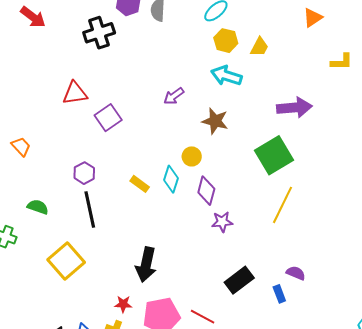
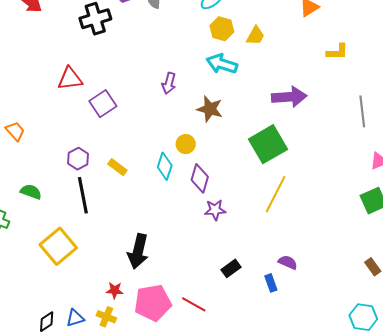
purple arrow: (174, 96) -> (169, 83), turned -40
yellow rectangle: (140, 184) -> (117, 167), moved
black rectangle: (239, 280) -> (231, 268), size x0.7

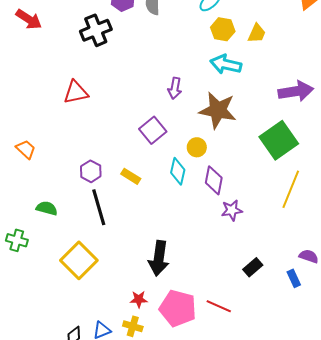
purple square: (103, 104) -> (153, 130), moved
brown star: (210, 109) -> (218, 110), size x1.4
pink pentagon: (153, 303) -> (178, 308), turned 30

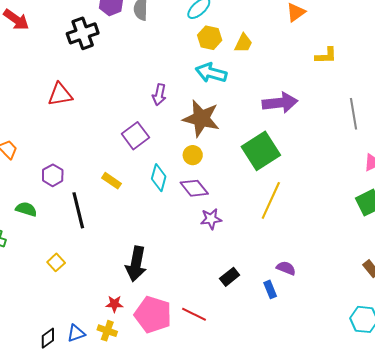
yellow circle: (197, 147) -> (193, 155), moved
purple hexagon: (91, 171) -> (53, 175), moved
purple diamond: (214, 180) -> (194, 188), turned -52
yellow square: (79, 260) -> (56, 262), size x0.5

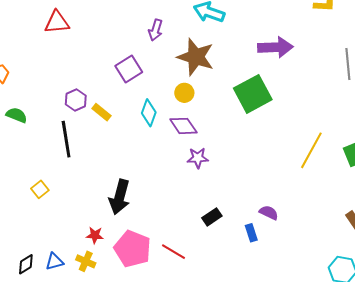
purple hexagon: (53, 175) -> (76, 100), moved
yellow line: (271, 200) -> (311, 150), moved
green semicircle: (26, 209) -> (17, 115), moved

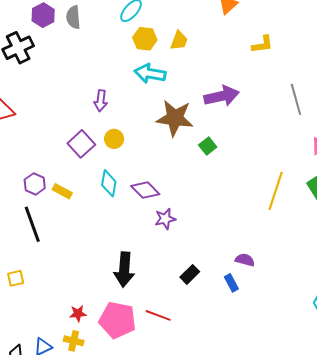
brown star: (196, 57) -> (175, 118), moved
yellow circle: (184, 93) -> (114, 139), moved
green square: (253, 94) -> (208, 146), size x0.5
yellow square: (40, 189) -> (16, 278), turned 36
black arrow: (120, 197) -> (124, 270), moved

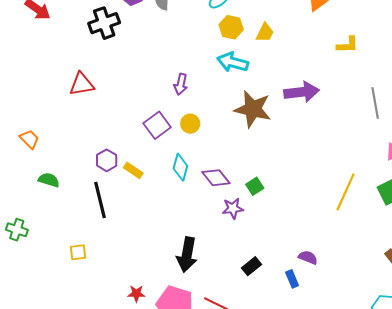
green square: (208, 146) -> (255, 186), moved

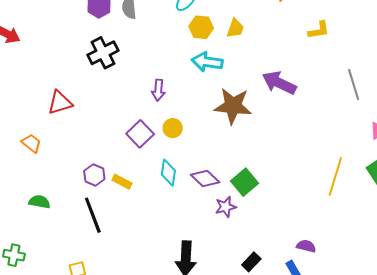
black cross: (104, 23) -> (103, 53), moved
purple arrow: (302, 92) -> (279, 83), turned -140
orange trapezoid: (29, 139) -> (31, 143), moved
green square: (255, 186) -> (245, 182), size x1.5

